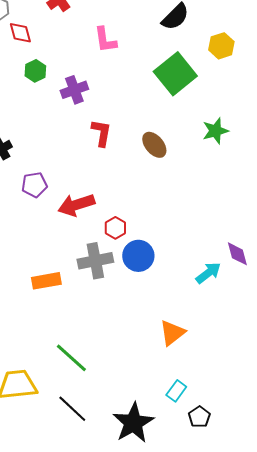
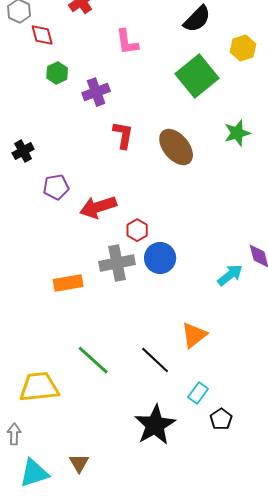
brown ellipse: (154, 145) -> (176, 147), size x1.4
black line: (72, 409) -> (155, 360), moved

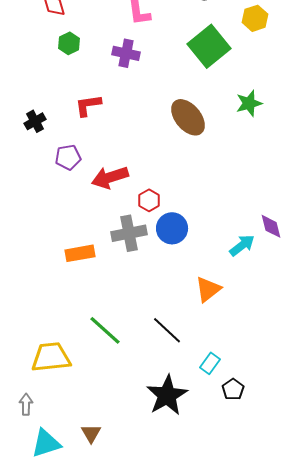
purple cross: (96, 92) -> (126, 53), moved, turned 32
red L-shape: (123, 135) -> (88, 105), moved, turned -108
orange triangle: (194, 335) -> (208, 289), moved

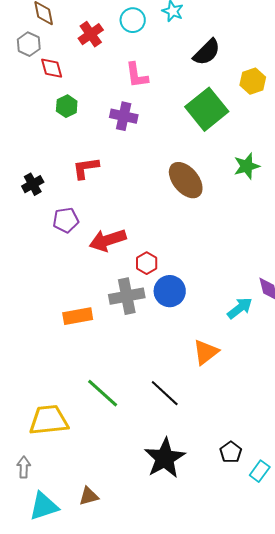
cyan rectangle: (210, 363) -> (260, 471), moved
brown triangle: (91, 433) -> (89, 496), turned 45

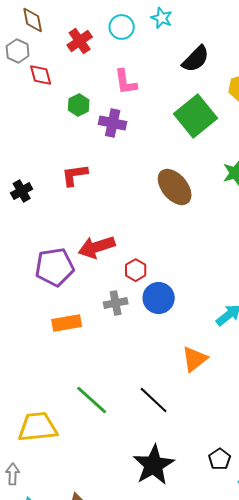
green hexagon: (67, 106) -> (79, 105), moved
purple pentagon: (66, 220) -> (55, 267), moved, size x1.5
gray cross: (127, 296) -> (116, 303), size x0.7

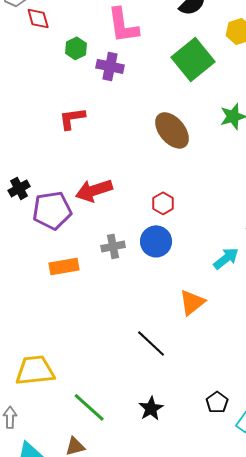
pink L-shape: (126, 82) -> (123, 25), size x1.4
black cross: (22, 191) -> (19, 188), moved
red hexagon: (136, 270) -> (163, 203), moved
green line: (92, 400) -> (89, 407), moved
black star: (154, 465) -> (151, 408), size x0.6

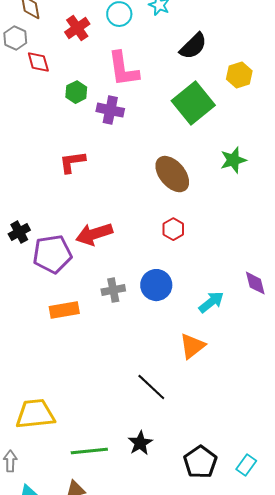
red hexagon: (163, 203) -> (173, 229), moved
cyan arrow: (226, 258) -> (211, 302), moved
black pentagon: (217, 402) -> (200, 462), moved, size x1.5
green line: (89, 407) -> (89, 451), turned -48
black star: (151, 408) -> (140, 443), moved

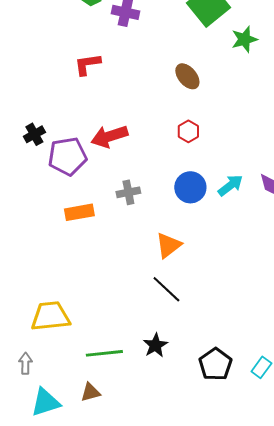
green star: (233, 160) -> (244, 39), moved
brown ellipse: (172, 174) -> (187, 76), size x0.7
blue circle: (156, 285) -> (190, 187), moved
cyan arrow: (211, 302) -> (230, 185), moved
orange triangle: (192, 346) -> (168, 245), moved

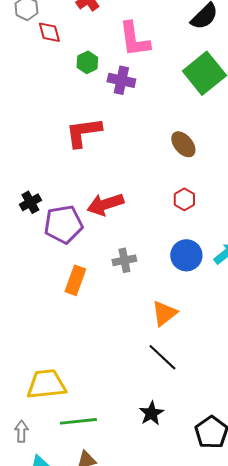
red L-shape: (87, 64) -> (83, 132), size x1.4
orange rectangle: (79, 212) -> (75, 280), turned -60
green line: (104, 353) -> (78, 421), moved

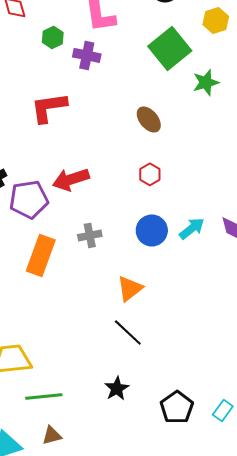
orange rectangle: (75, 280) -> (41, 255), size x1.4

